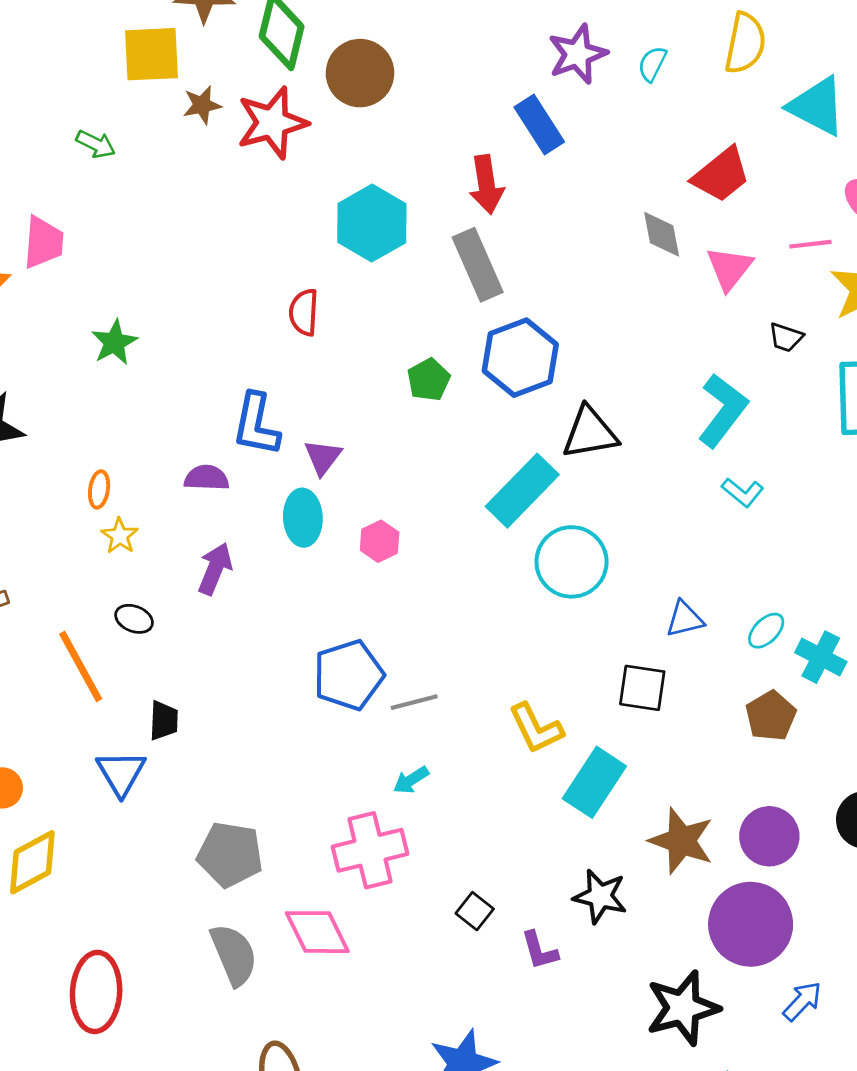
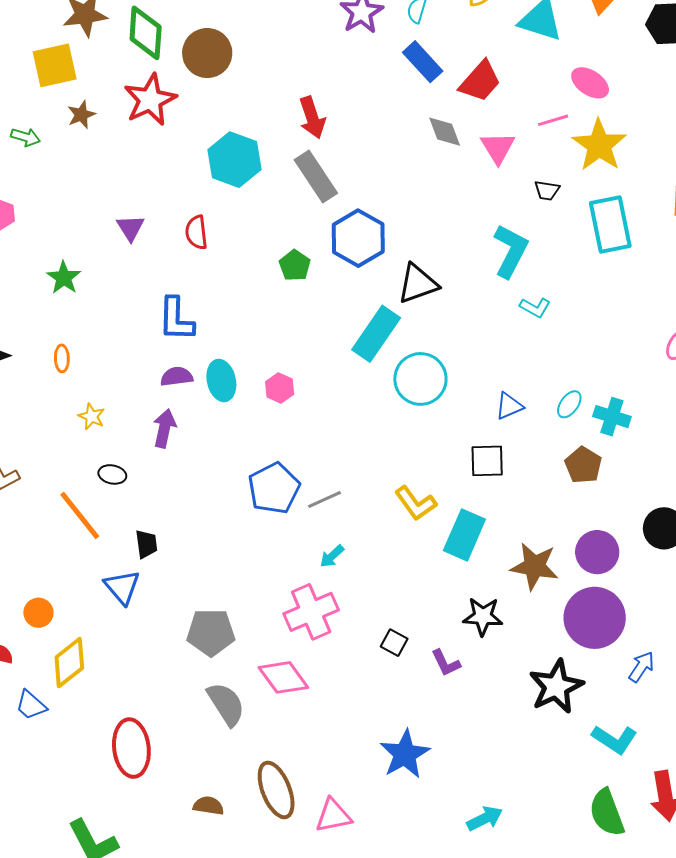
brown star: (202, 105) -> (81, 115), moved
blue rectangle: (539, 124) -> (423, 62), moved
purple triangle: (323, 457) -> (131, 228), moved
purple semicircle: (207, 478) -> (177, 377), moved
orange ellipse: (99, 489) -> (62, 358), moved

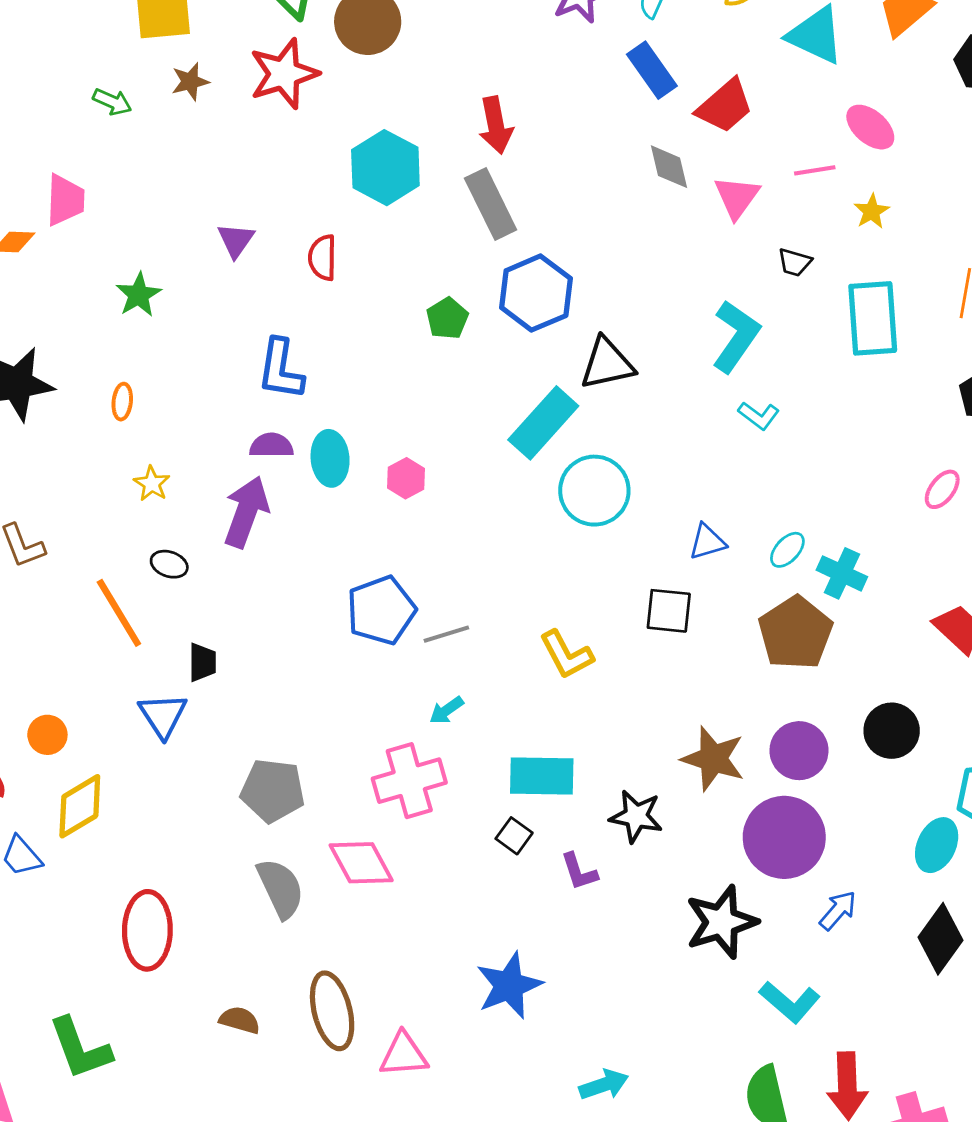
yellow star: (599, 145) -> (872, 211), size x0.5
purple arrow: (164, 428) -> (246, 512), size x1.4
brown pentagon: (583, 465) -> (795, 633), size x1.5
cyan rectangle: (464, 535) -> (542, 776), moved, turned 60

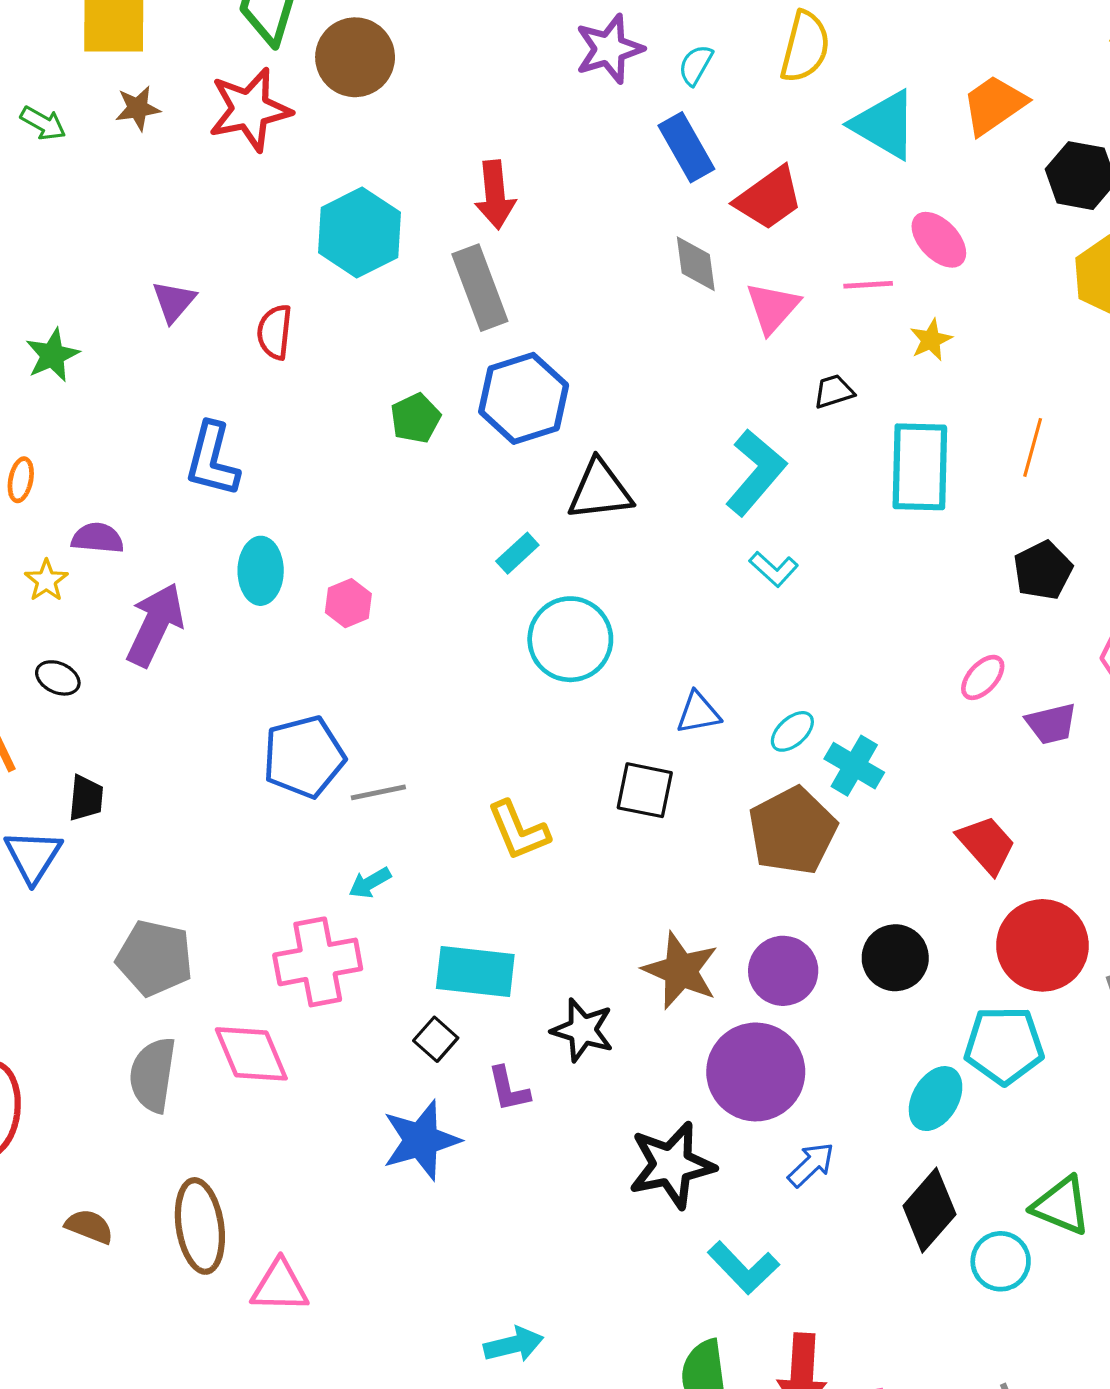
black trapezoid: (795, 262) -> (834, 391), turned 141
cyan rectangle: (543, 423) -> (517, 553), size x0.5
purple semicircle: (271, 445) -> (98, 538), moved
gray semicircle: (280, 888) -> (153, 1075), turned -152
blue star: (509, 986) -> (421, 1140), moved

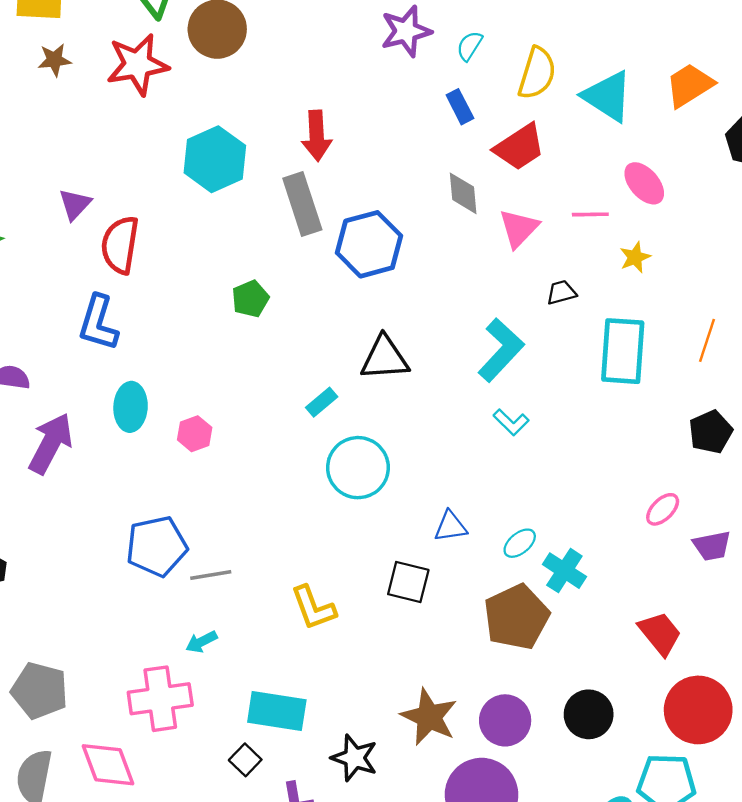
yellow semicircle: (805, 47) -> (537, 73), moved
blue rectangle: (686, 147) -> (460, 107), size x0.7
red semicircle: (275, 332) -> (120, 245), moved, size x1.4
blue hexagon: (524, 398) -> (369, 244), moved

